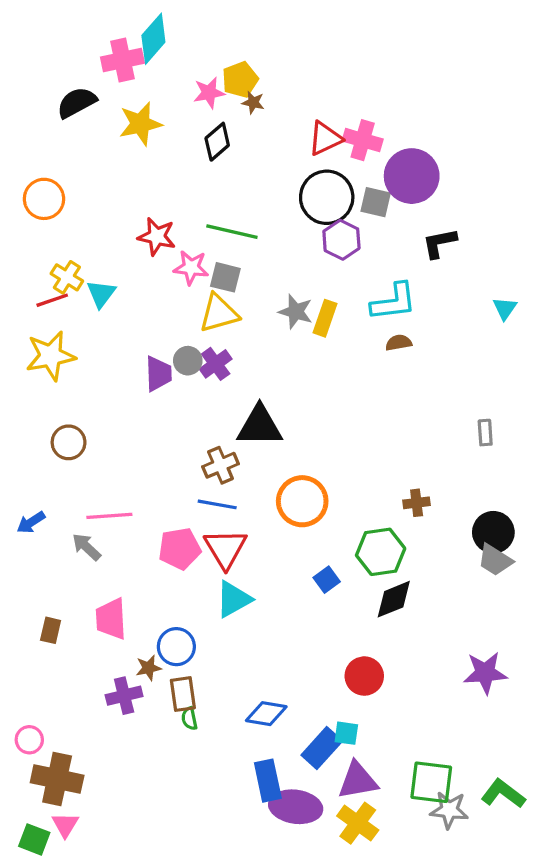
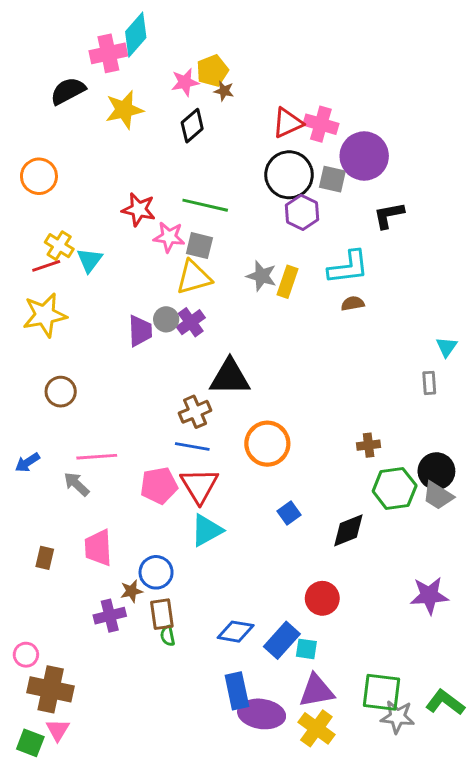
cyan triangle: (505, 308) -> (447, 347), moved
green hexagon: (381, 552) -> (395, 488), moved
blue rectangle: (322, 748) -> (282, 640), moved

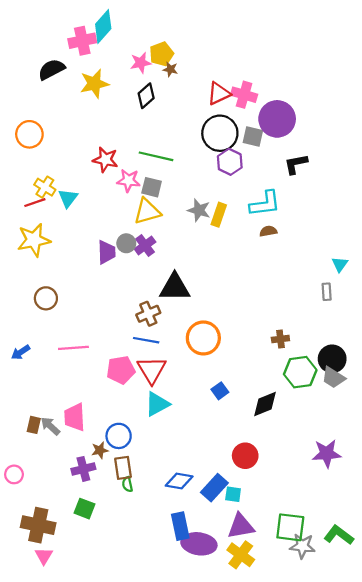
gray arrow: (77, 484) -> (50, 426), moved
pink circle: (26, 655) -> (14, 474), moved
green square: (30, 743) -> (84, 509), moved

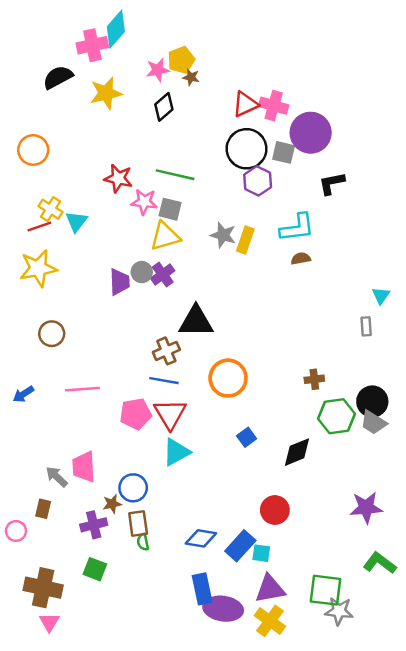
brown rectangle: (34, 425) -> (43, 509), moved
green L-shape: (339, 535) -> (380, 563), moved

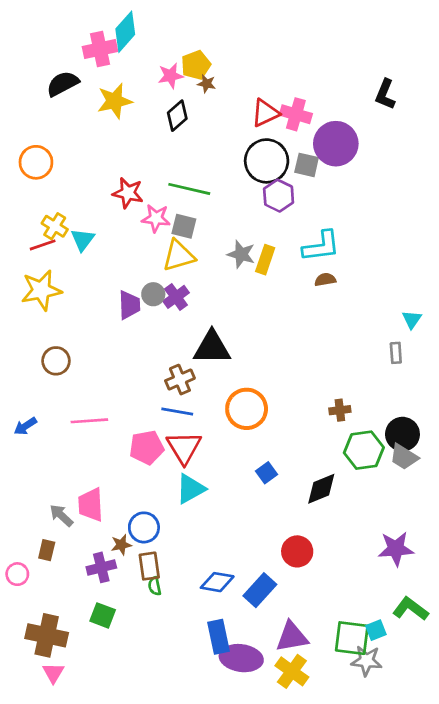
black L-shape: (332, 183) -> (385, 94), moved, turned -56
cyan square: (261, 553) -> (376, 630), moved, turned -30

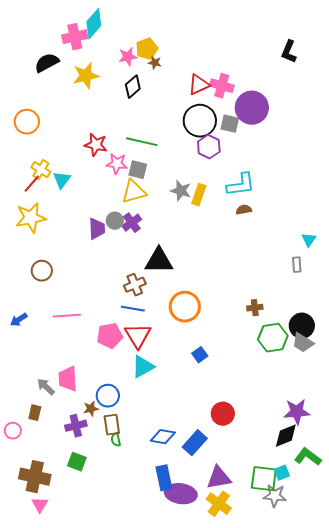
black L-shape: (385, 94) -> (289, 52), moved
red line: (43, 245) -> (32, 184), turned -30
black diamond: (321, 489) -> (286, 436), moved

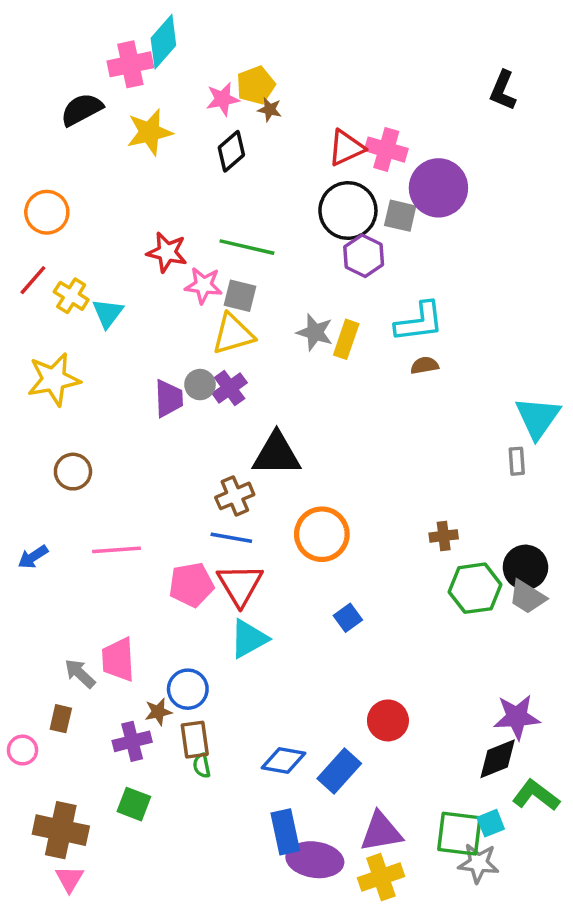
red line: (32, 184) -> (33, 280), moved
cyan triangle: (309, 240) -> (538, 418), size x1.8
yellow cross: (219, 504) -> (381, 877), turned 35

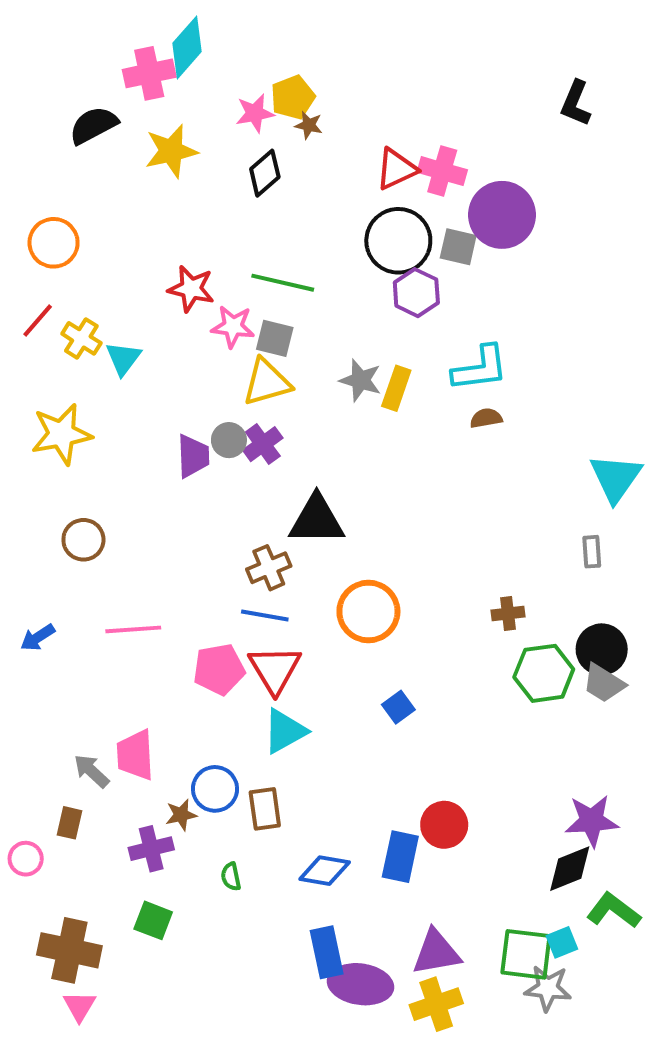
gray rectangle: (517, 461) -> (592, 552), moved
brown rectangle: (195, 740) -> (265, 809), moved
blue rectangle: (339, 771) -> (400, 857), moved, turned -30

